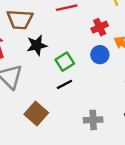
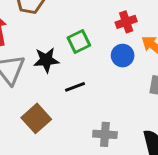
black star: (37, 45) -> (46, 60), moved
green square: (65, 62) -> (79, 42), moved

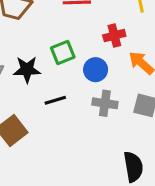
blue circle: (123, 56) -> (96, 70), moved
gray cross: (105, 134) -> (105, 103), moved

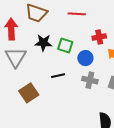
green square: (63, 53) -> (65, 45), turned 35
black star: (27, 70) -> (43, 43), moved

